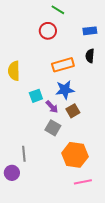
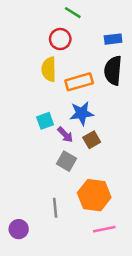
black semicircle: (90, 56) -> (113, 70), size x1.6
yellow semicircle: (14, 71) -> (49, 69), moved
gray line: (24, 154) -> (55, 208), moved
purple circle: (12, 173) -> (19, 229), moved

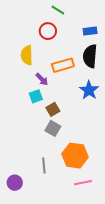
yellow semicircle: (49, 69) -> (27, 55), moved
blue star: (82, 113) -> (89, 90), moved, turned -30
purple arrow: (65, 135) -> (42, 79), moved
brown square: (92, 140) -> (53, 109), moved

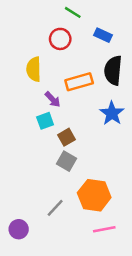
blue rectangle: (90, 31) -> (103, 35), moved, turned 32
gray line: (44, 166) -> (55, 208), turned 49

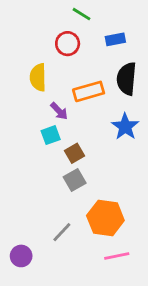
blue rectangle: (103, 35) -> (115, 39), turned -36
gray square: (66, 161) -> (75, 180), turned 30

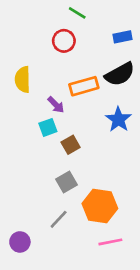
blue rectangle: (115, 39) -> (122, 37), moved
yellow semicircle: (38, 77) -> (23, 79), moved
black semicircle: (127, 79) -> (120, 74), turned -124
gray square: (75, 180) -> (67, 182), moved

